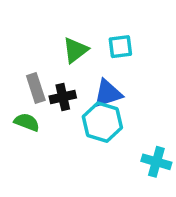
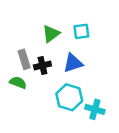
cyan hexagon: (102, 122) -> (69, 97), moved
cyan cross: (156, 162) -> (95, 109), moved

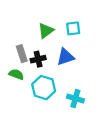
cyan hexagon: (69, 97) -> (44, 88), moved
cyan cross: (95, 109) -> (75, 98), moved

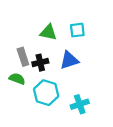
green triangle: (46, 31) -> (48, 32), turned 49
cyan cross: (75, 98) -> (80, 104), turned -35

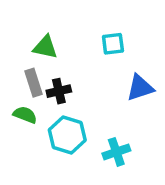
green triangle: (48, 32) -> (45, 47), moved
blue triangle: (69, 60) -> (140, 88), moved

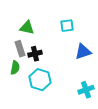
green semicircle: (25, 115) -> (15, 68), turned 80
cyan cross: (116, 152) -> (86, 90), moved

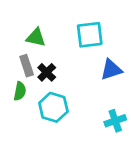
cyan square: (67, 26) -> (90, 35), size x1.5
black cross: (35, 54) -> (47, 72), turned -32

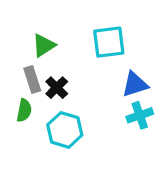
green triangle: (36, 37) -> (44, 45), turned -45
cyan cross: (115, 121) -> (140, 115), moved

